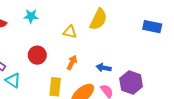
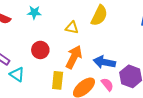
orange arrow: (72, 62) -> (74, 57), size x1.6
blue arrow: (104, 68) -> (104, 62), size x1.5

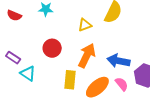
yellow triangle: (72, 28) -> (85, 25), turned -32

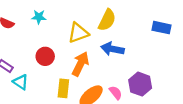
yellow triangle: (85, 25) -> (78, 33), size x1.5
blue arrow: (118, 61) -> (112, 49), moved

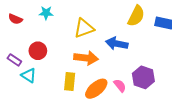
yellow semicircle: (107, 20) -> (136, 16), moved
red circle: (45, 56) -> (38, 51), moved
orange arrow: (80, 64) -> (86, 58), turned 70

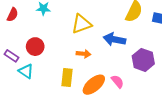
red semicircle: (15, 19) -> (13, 15), turned -88
orange arrow: (86, 58) -> (84, 54), size x0.6
purple hexagon: (143, 77) -> (143, 60), moved

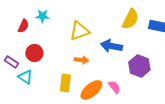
red semicircle: (13, 15) -> (23, 26), moved

